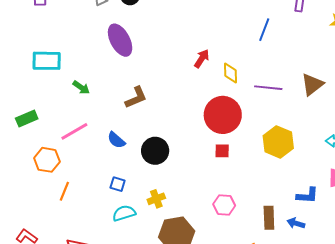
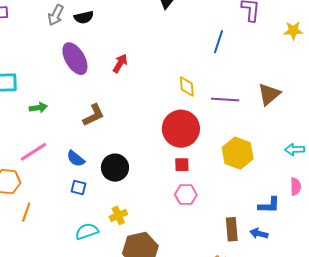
red arrow: (202, 59) -> (120, 63), moved
green arrow: (81, 87) -> (38, 108), turned -42
blue square: (118, 184) -> (79, 188), moved
pink hexagon: (224, 205) -> (186, 195), moved

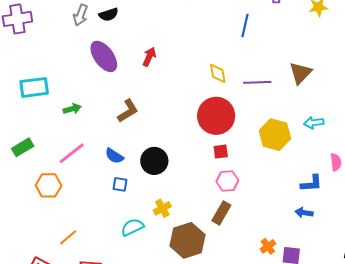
cyan arrow: (295, 150) -> (314, 123), moved
orange line: (26, 212) -> (68, 237), moved, turned 36
brown rectangle: (232, 229) -> (221, 213), moved, turned 40

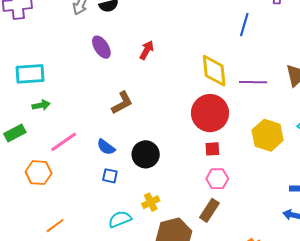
purple ellipse: (104, 56) -> (101, 47), size x0.7
yellow diamond: (218, 73) -> (214, 71), size x1.6
green arrow: (72, 109) -> (41, 105), moved

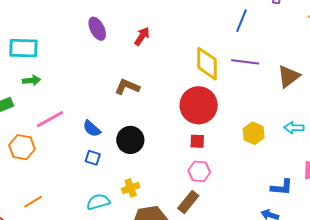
purple line: (253, 82) -> (245, 62), moved
brown L-shape: (122, 103) -> (127, 87), moved, turned -135
yellow hexagon: (268, 135) -> (254, 133), size x0.7

